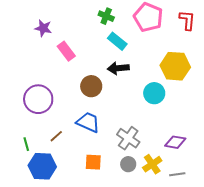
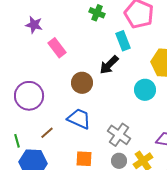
cyan rectangle: (117, 41) -> (123, 41), moved, turned 30
black arrow: (118, 68) -> (109, 65), turned -40

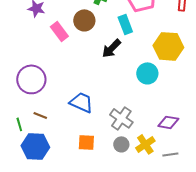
brown circle: (82, 83) -> (84, 20), moved
brown line: (47, 133) -> (40, 115), moved, turned 64

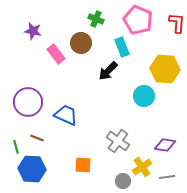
blue trapezoid: (81, 102) -> (66, 115), moved
gray circle: (121, 144) -> (123, 181), moved

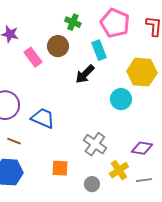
gray circle: (123, 181) -> (92, 184), moved

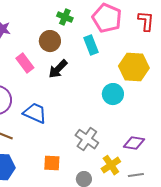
pink rectangle: (33, 57) -> (25, 63), moved
black arrow: (85, 74) -> (58, 69), moved

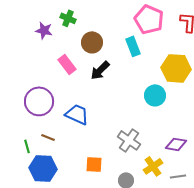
green cross: (65, 17) -> (68, 18), moved

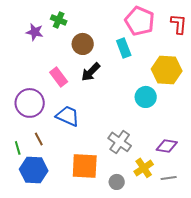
pink rectangle: (67, 64) -> (59, 77), moved
brown line: (48, 137) -> (39, 139), turned 40
orange square: (94, 164) -> (85, 166), size x1.6

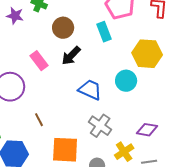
blue trapezoid: (68, 116) -> (90, 90), moved
brown line: (39, 139) -> (39, 120), moved

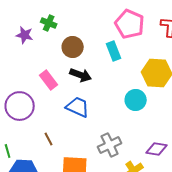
black arrow: (71, 56) -> (81, 75), turned -115
blue trapezoid: (90, 90) -> (78, 107), moved
gray cross: (100, 126) -> (110, 145), turned 30

